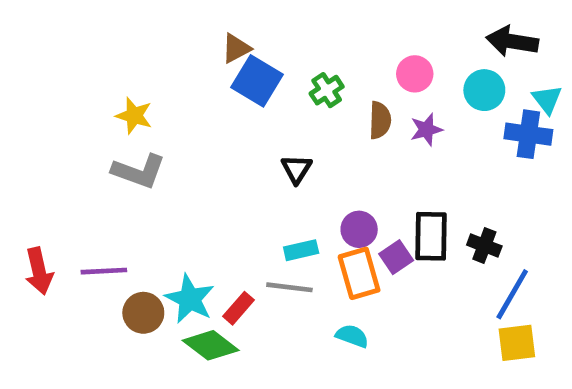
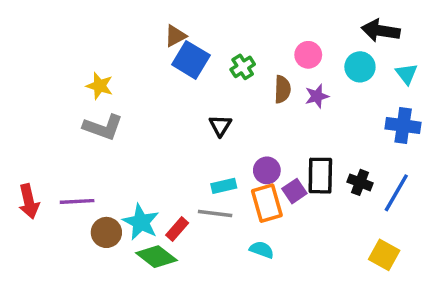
blue cross: (528, 134) -> (403, 126), moved
blue line: (512, 294) -> (396, 193), moved
yellow square: (517, 343) -> (384, 255), turned 36

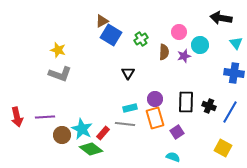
cyan circle: (360, 67) -> (200, 45), moved
purple square: (294, 191) -> (177, 132), moved
cyan semicircle: (262, 250) -> (173, 157), moved

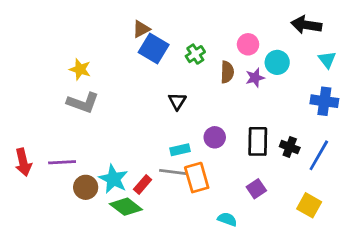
orange rectangle: (155, 118) -> (197, 178), moved
purple square: (177, 132) -> (256, 189), moved
cyan semicircle: (173, 157) -> (227, 219), moved

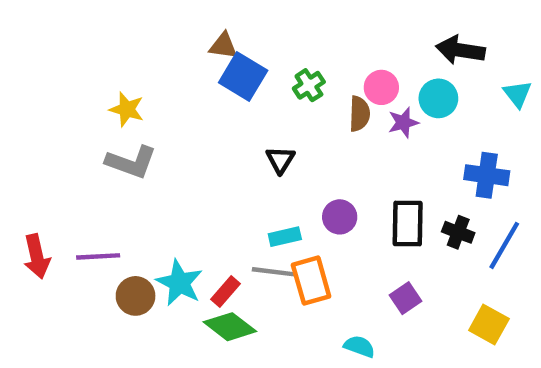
black arrow: (306, 25) -> (460, 50), moved
brown triangle: (141, 29) -> (223, 46), turned 36
pink circle: (248, 44) -> (381, 87), moved
blue cross: (324, 101) -> (487, 175), moved
green diamond: (126, 207) -> (230, 327), moved

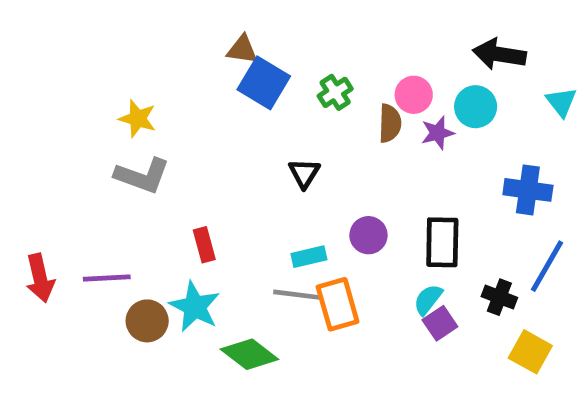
black cross: (458, 232) -> (499, 297), moved
red rectangle: (226, 292) -> (204, 245), moved, turned -56
cyan semicircle: (359, 346) -> (428, 299), moved, turned -72

